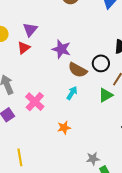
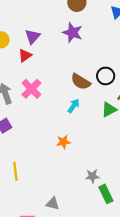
purple star: (61, 49) -> (73, 33), moved
pink cross: (35, 102) -> (31, 89), moved

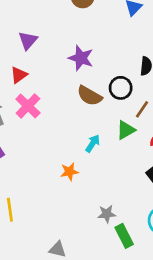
purple star: (73, 33) -> (81, 58), moved
red triangle: (25, 55) -> (19, 75), moved
cyan arrow: (74, 106) -> (93, 143), moved

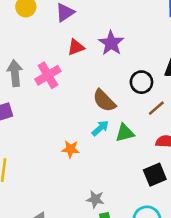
red triangle: (19, 75) -> (76, 47), moved
brown semicircle: (90, 96) -> (104, 101), moved
green triangle: (126, 130) -> (125, 133), moved

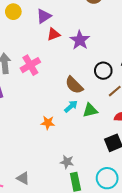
red triangle: (76, 47) -> (54, 34), moved

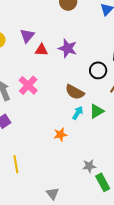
red triangle: (54, 34) -> (41, 50), turned 40
gray triangle: (23, 178) -> (52, 194), turned 40

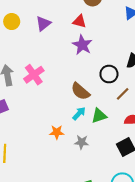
red triangle: (41, 50) -> (79, 21), moved
gray star: (89, 166) -> (82, 142), moved

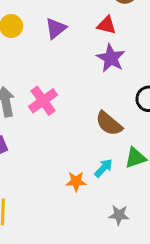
cyan arrow: (79, 113) -> (104, 168), moved
gray star: (82, 142) -> (119, 215), moved

